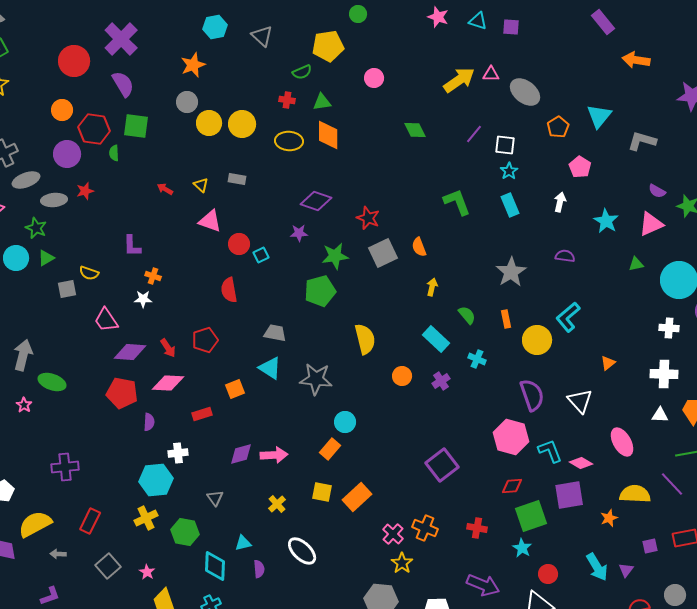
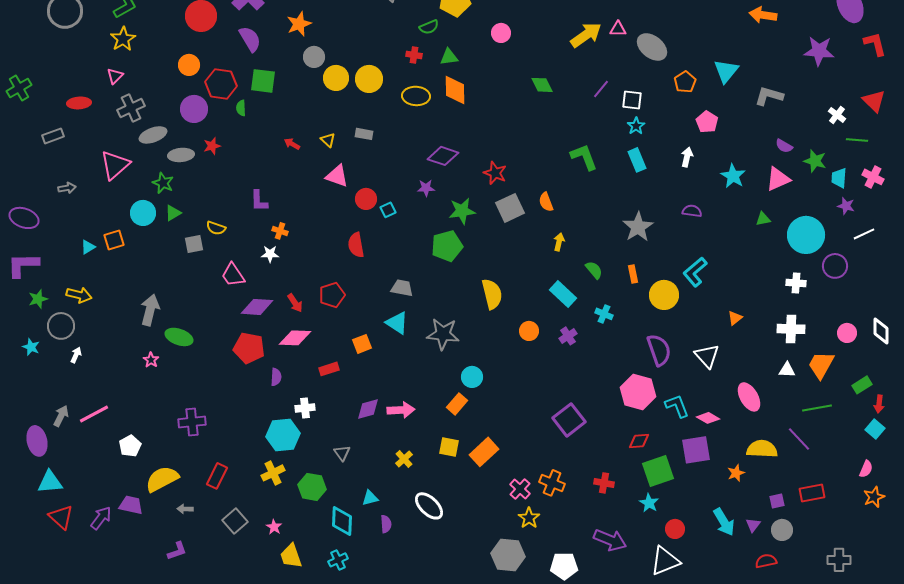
orange star: (193, 65) -> (299, 24), moved
gray circle: (675, 595) -> (782, 530), moved

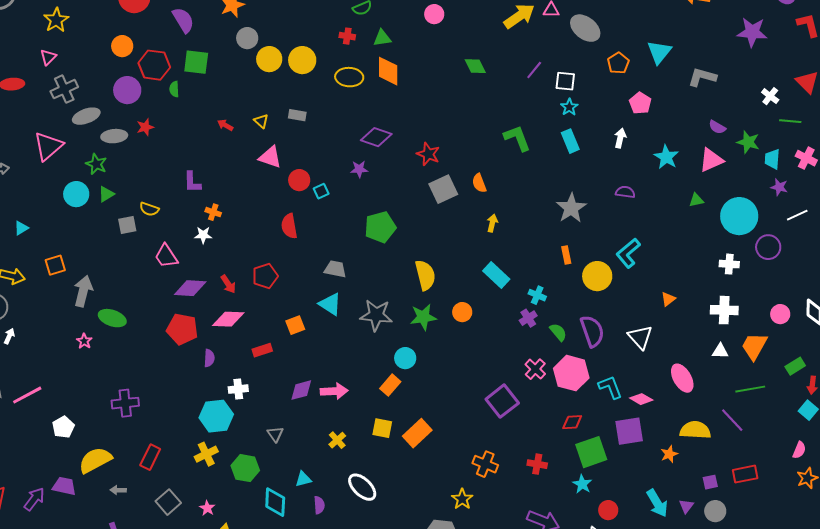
green star: (462, 211) -> (423, 317), moved
orange square: (114, 240) -> (55, 265), moved
green semicircle: (594, 270) -> (558, 332), moved
purple cross: (568, 336) -> (528, 318), moved
pink cross: (520, 489) -> (535, 369), moved

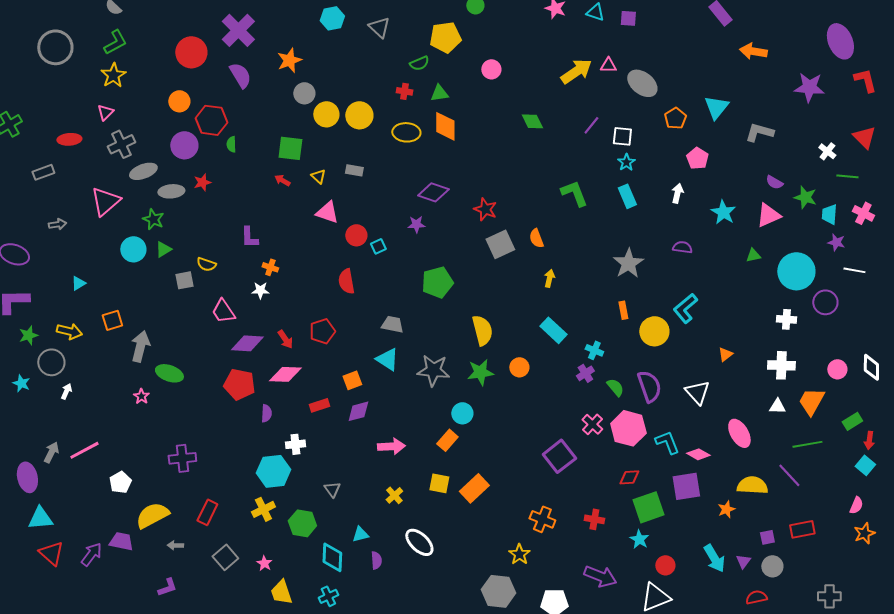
green square: (196, 62) -> (290, 148), moved
white line: (797, 215) -> (854, 270), turned 35
purple diamond: (301, 390) -> (358, 411), moved

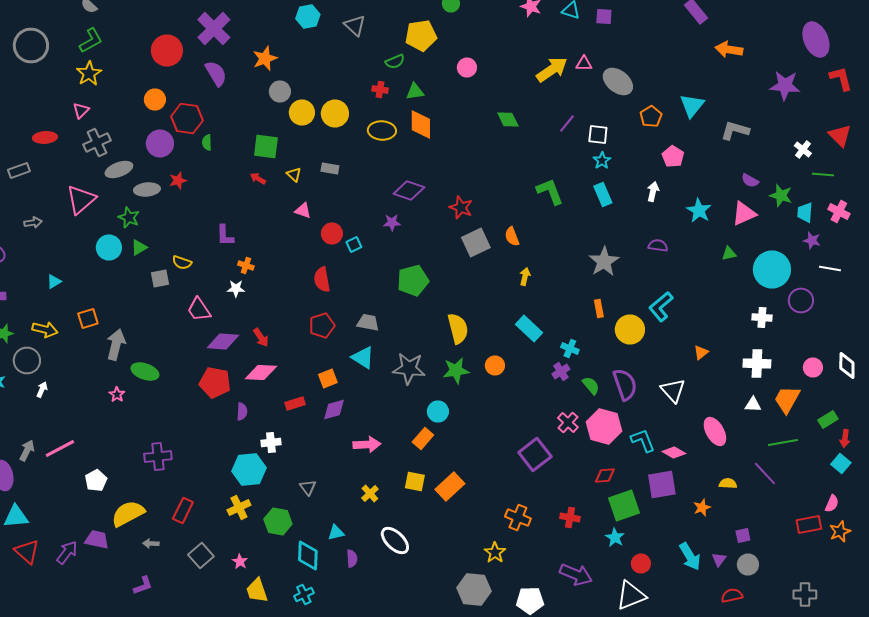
pink triangle: (327, 212) -> (303, 210), size x0.7
red pentagon: (322, 331) -> (322, 326), moved
yellow semicircle: (752, 485) -> (728, 484), size x0.6
red rectangle: (802, 529) -> (809, 524), moved

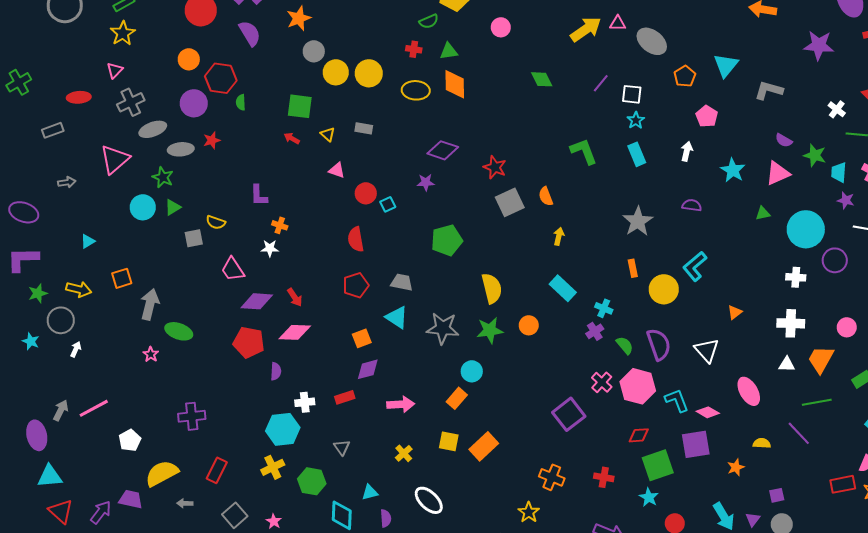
red rectangle: (295, 404) -> (345, 397), moved

